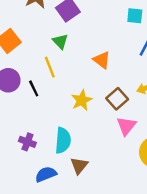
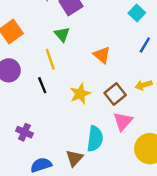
cyan square: (135, 16) -> (137, 13), turned 35
black line: (34, 88) -> (42, 85), moved
cyan semicircle: (63, 140) -> (95, 139), moved

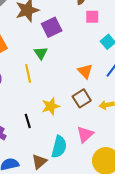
orange triangle: (102, 55) -> (85, 71), moved
black line: (42, 85) -> (28, 121), moved
brown square: (115, 94) -> (82, 98), moved

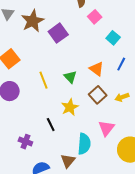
pink square: (92, 17) -> (95, 17), turned -32
green triangle: (41, 53) -> (70, 77), moved

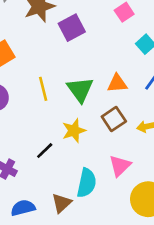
orange triangle: (97, 69) -> (117, 83), turned -49
green triangle: (70, 77) -> (80, 90), size x1.5
black line: (51, 125) -> (45, 151), turned 64

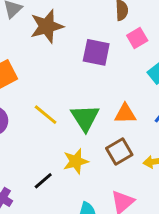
purple square: (72, 28) -> (96, 52), moved, turned 36
yellow line: (43, 89) -> (46, 115), turned -40

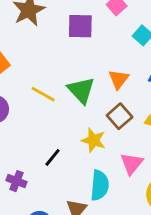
orange triangle: (125, 114) -> (119, 79), turned -40
yellow star: (76, 161) -> (94, 140), moved, turned -30

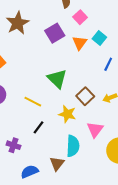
purple square: (80, 26) -> (55, 33), turned -30
orange triangle: (119, 79) -> (80, 43), moved
yellow line: (43, 94) -> (33, 102), moved

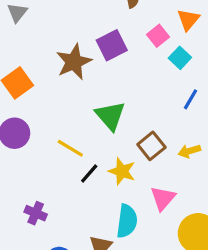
pink square: (80, 17) -> (158, 36), moved
brown star: (18, 23) -> (74, 62), moved
orange triangle: (80, 43) -> (188, 20), moved
black line: (39, 127) -> (89, 174), moved

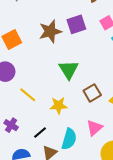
yellow line: (70, 148) -> (28, 95), moved
yellow star: (122, 171) -> (59, 105), moved, turned -30
black line: (89, 174) -> (40, 133), moved

